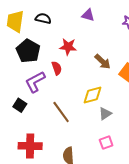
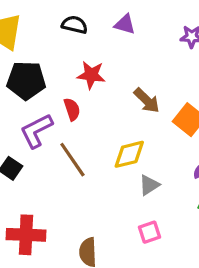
black semicircle: (43, 18) -> (75, 25), moved
black pentagon: (28, 51) -> (26, 80), turned -30
brown line: (61, 112) -> (72, 160), moved

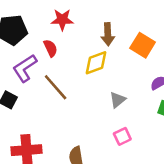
brown arrow: (147, 100) -> (108, 34), turned 50
yellow diamond: (129, 154) -> (96, 63), moved

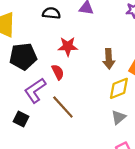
yellow diamond: (96, 63) -> (119, 88), moved

